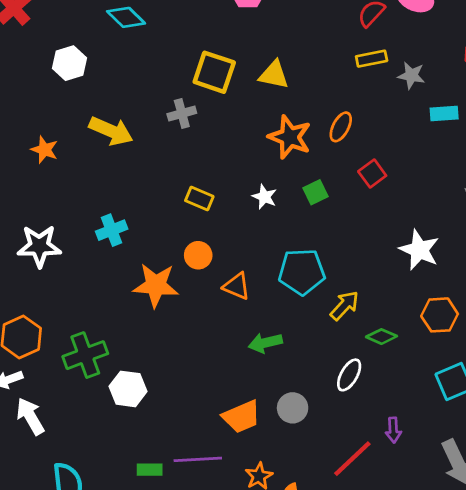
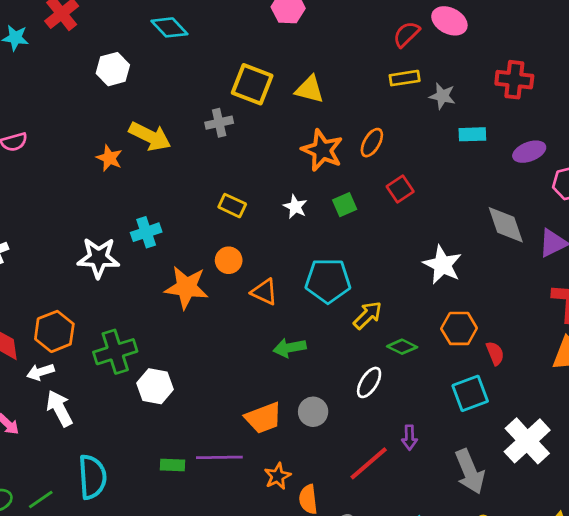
orange star: (44, 150) -> (109, 158), moved
white star: (39, 246) -> (98, 258), moved

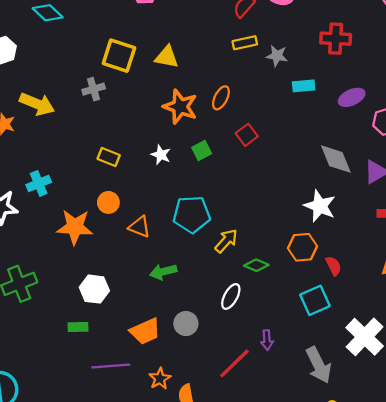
white star: (442, 265) -> (320, 206), moved
white hexagon: (155, 386) -> (94, 289), moved
green rectangle: (172, 465) -> (78, 327), moved

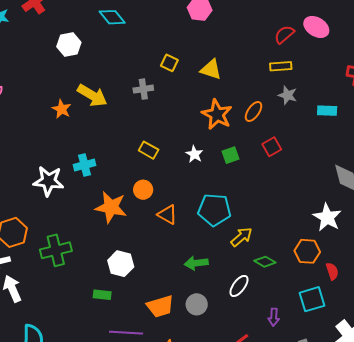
yellow square: (119, 56) -> (169, 63), size x0.6
gray star: (277, 56) -> (288, 95), moved
green arrow: (163, 272) -> (196, 263), moved
purple arrow: (267, 340) -> (274, 317), moved

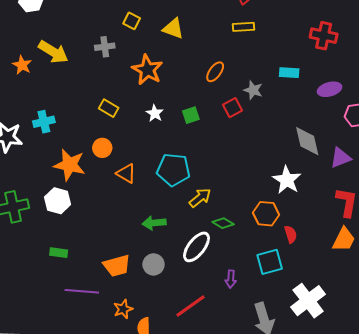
gray star: (288, 95) -> (253, 90), moved
orange star: (217, 114) -> (147, 70), moved
white hexagon: (121, 264) -> (58, 201), moved
white ellipse: (239, 286) -> (196, 247), size x1.4

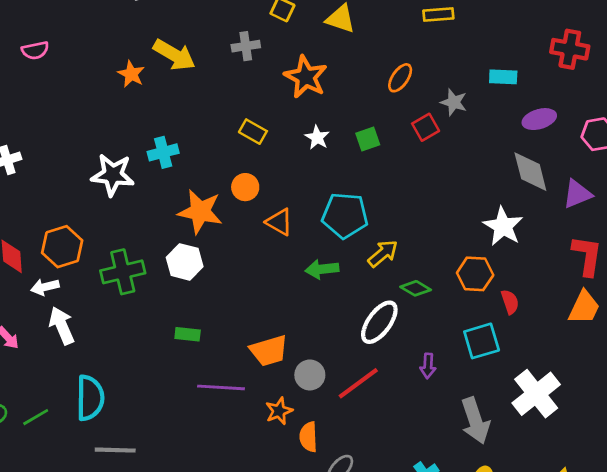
red cross: (324, 36) -> (570, 49), moved
purple ellipse: (330, 89) -> (539, 119), moved
green arrow: (154, 223) -> (322, 269), moved
gray circle: (154, 264) -> (310, 375), moved
red line: (191, 306) -> (358, 383), moved

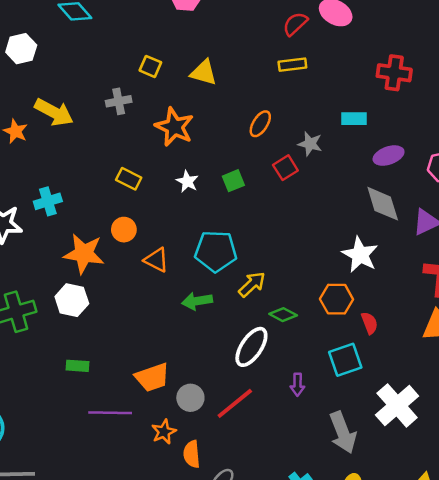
red cross: (570, 49) -> (394, 73), moved

